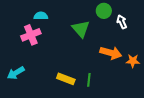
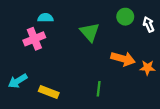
green circle: (104, 11) -> (125, 17), moved
white arrow: (122, 22) -> (149, 24), moved
yellow rectangle: (66, 79) -> (49, 92), moved

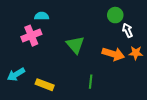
white arrow: (149, 24) -> (128, 30), moved
green triangle: (90, 32) -> (75, 45), moved
orange star: (147, 68) -> (136, 53), moved

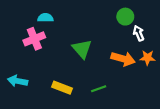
cyan arrow: (16, 74) -> (18, 81), turned 42
green line: (91, 82) -> (99, 89), turned 64
yellow rectangle: (45, 85) -> (62, 88), moved

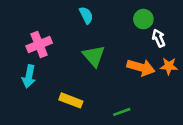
cyan semicircle: (45, 18) -> (86, 15), moved, turned 64
cyan arrow: (18, 81) -> (29, 76), moved, turned -90
green line: (99, 89) -> (122, 112), moved

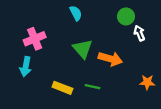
orange star: (169, 66) -> (147, 82), moved
orange arrow: (141, 67) -> (110, 59), moved
green line: (122, 112) -> (93, 87), moved, turned 32

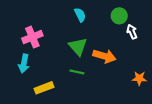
cyan semicircle: (76, 13) -> (80, 15), moved
green line: (93, 87) -> (77, 72), moved
yellow rectangle: (62, 88) -> (44, 88), moved, turned -42

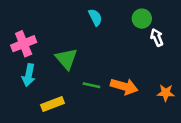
pink cross: (32, 37) -> (24, 44), moved
green triangle: (78, 47) -> (66, 59), moved
orange arrow: (104, 56) -> (124, 86), moved

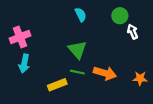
green triangle: (66, 59) -> (77, 50), moved
yellow rectangle: (53, 104) -> (57, 85), moved

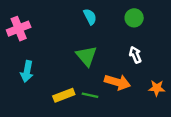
white arrow: (133, 32) -> (135, 55), moved
pink cross: (20, 37) -> (19, 29), moved
green line: (77, 72) -> (90, 95), moved

